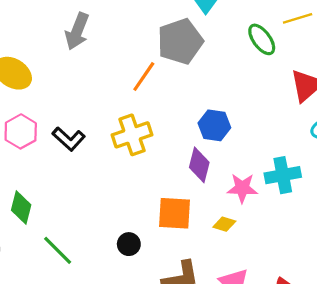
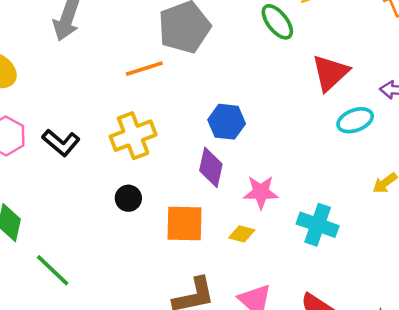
orange line: (144, 77) -> (144, 69), turned 40
cyan cross: (283, 175) -> (318, 225), moved, turned 32
black circle: (129, 244) -> (128, 198), moved

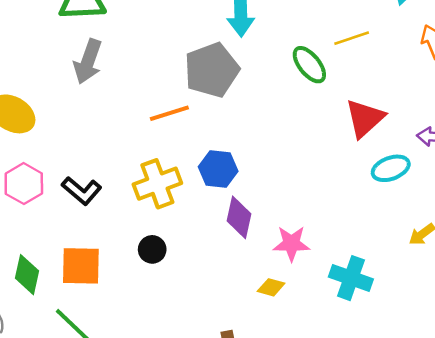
blue hexagon: (227, 122) -> (218, 169), moved
orange square: (184, 223) -> (81, 266), moved

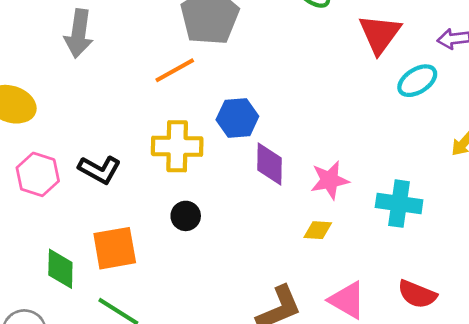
yellow cross: (157, 184) -> (177, 146), turned 33

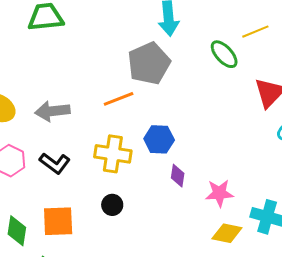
gray arrow: (79, 34) -> (52, 111), moved, turned 68
purple diamond: (269, 164) -> (178, 176), size x0.7
yellow diamond: (318, 230) -> (227, 233), moved, size x1.4

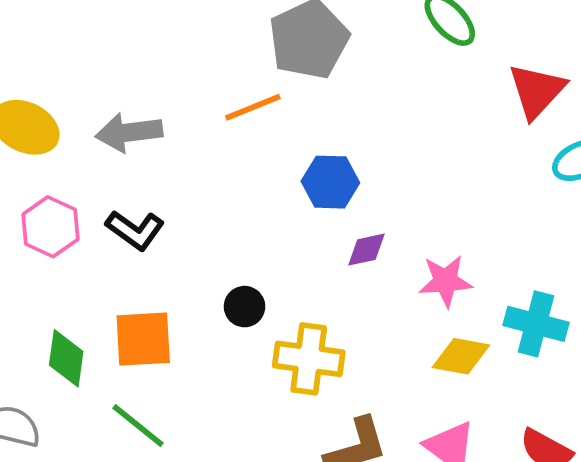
yellow cross: (113, 154) -> (309, 359), moved
purple diamond: (178, 176) -> (366, 250), turned 70

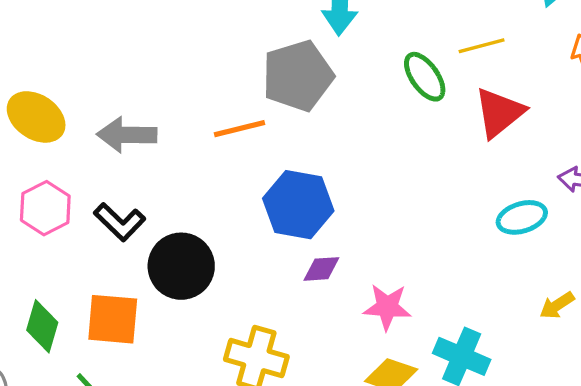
red triangle: (537, 91) -> (499, 113), moved
blue hexagon: (330, 182) -> (298, 205), size x1.4
black circle: (245, 307) -> (181, 266), moved, size x1.8

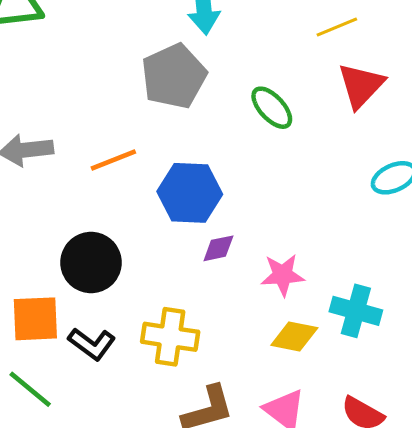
green ellipse: (425, 77) -> (272, 108), moved
orange line: (239, 129) -> (113, 160), moved
black L-shape: (120, 222) -> (92, 344), moved

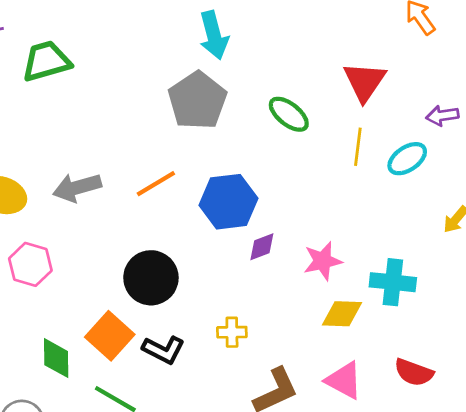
yellow line: (337, 27) -> (358, 147), moved, turned -51
orange square: (35, 319) -> (110, 336), turned -36
yellow cross: (170, 337) -> (232, 332), size x0.6

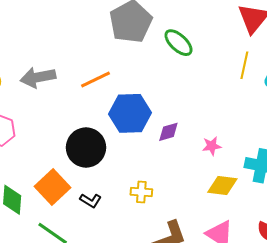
green ellipse: (289, 114) -> (178, 43), moved
blue hexagon: (228, 202) -> (130, 113), moved
pink star: (323, 261) -> (212, 146), size x0.7
black L-shape: (163, 350) -> (91, 201), size x0.7

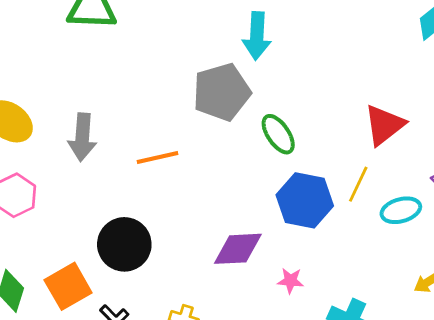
gray arrow: (38, 77) -> (82, 137), turned -88
blue hexagon: (130, 113) -> (305, 200), moved
purple diamond: (168, 132) -> (238, 249), size x1.6

